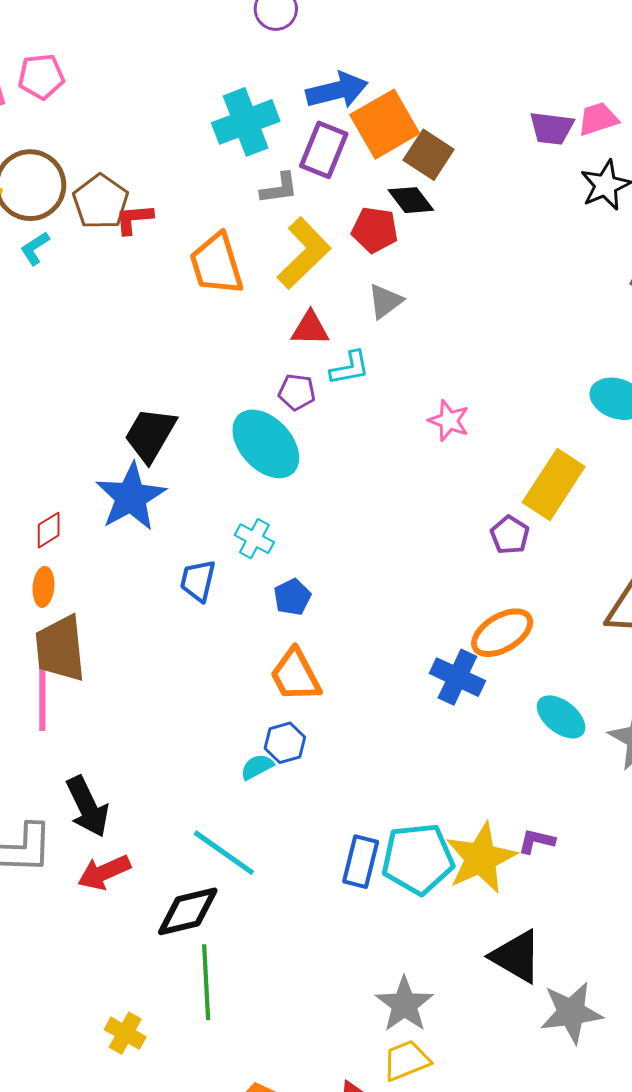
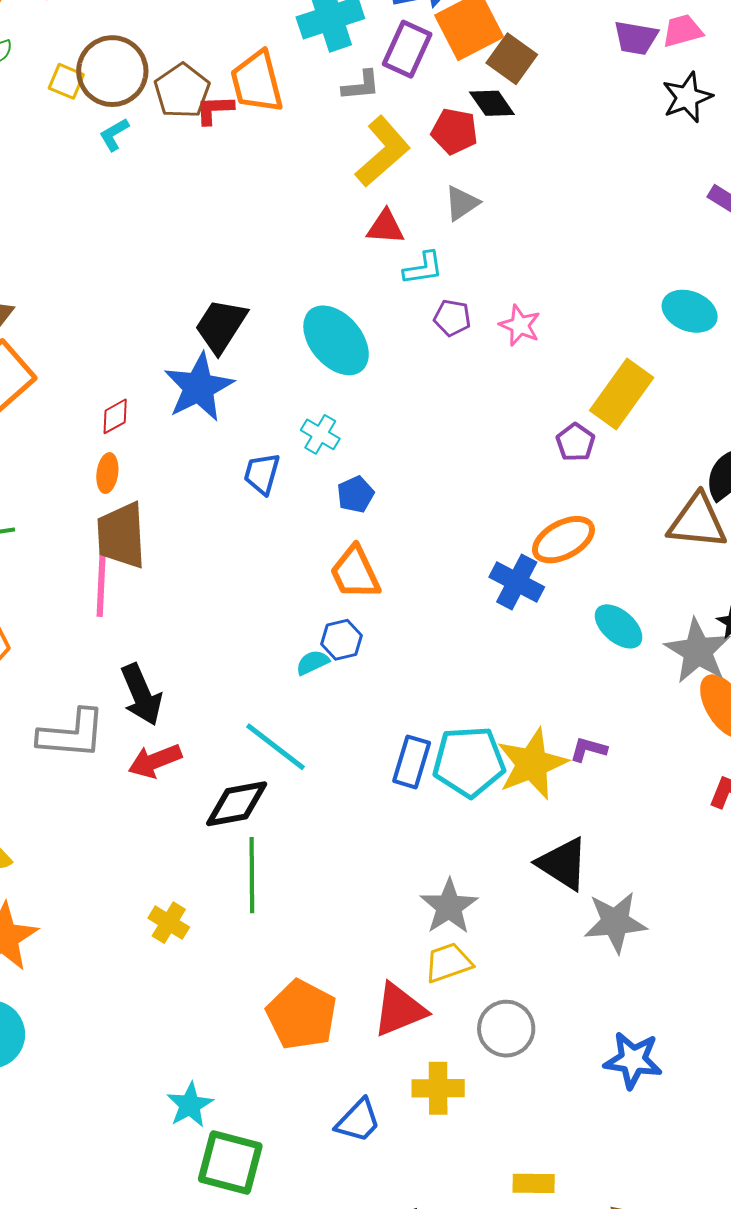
orange trapezoid: (216, 264) -> (257, 82), moved
purple pentagon: (297, 392) -> (452, 318), moved

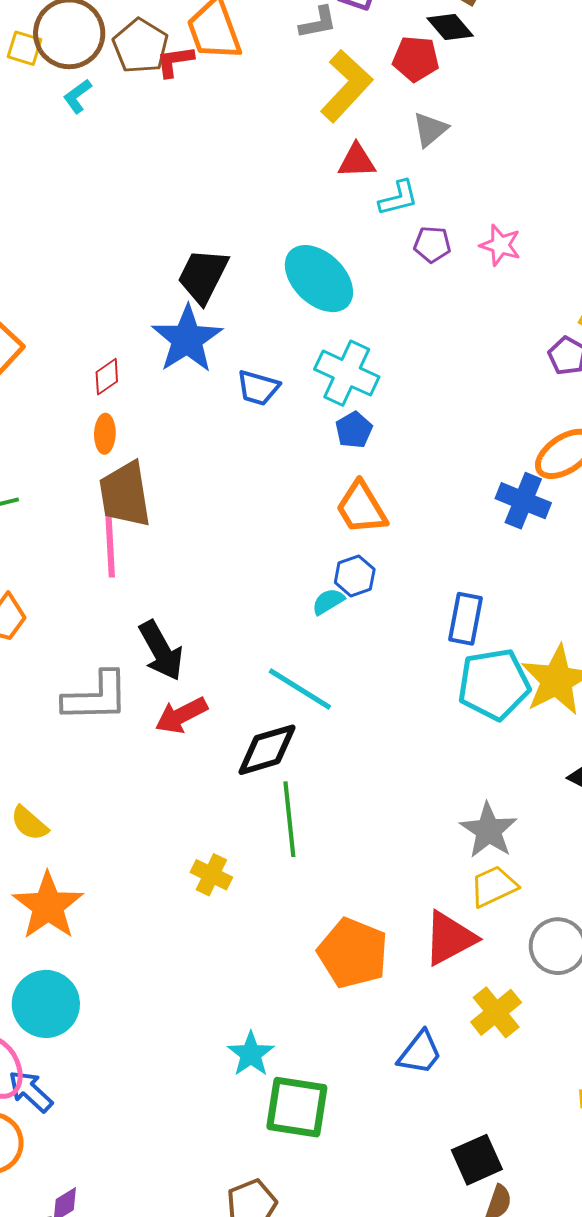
cyan cross: (320, 434) -> (347, 373), moved, size x1.6
blue trapezoid: (262, 474) -> (258, 388), moved, turned -84
blue rectangle: (412, 762) -> (466, 619), moved
yellow cross: (438, 1088) -> (496, 1012), turned -33

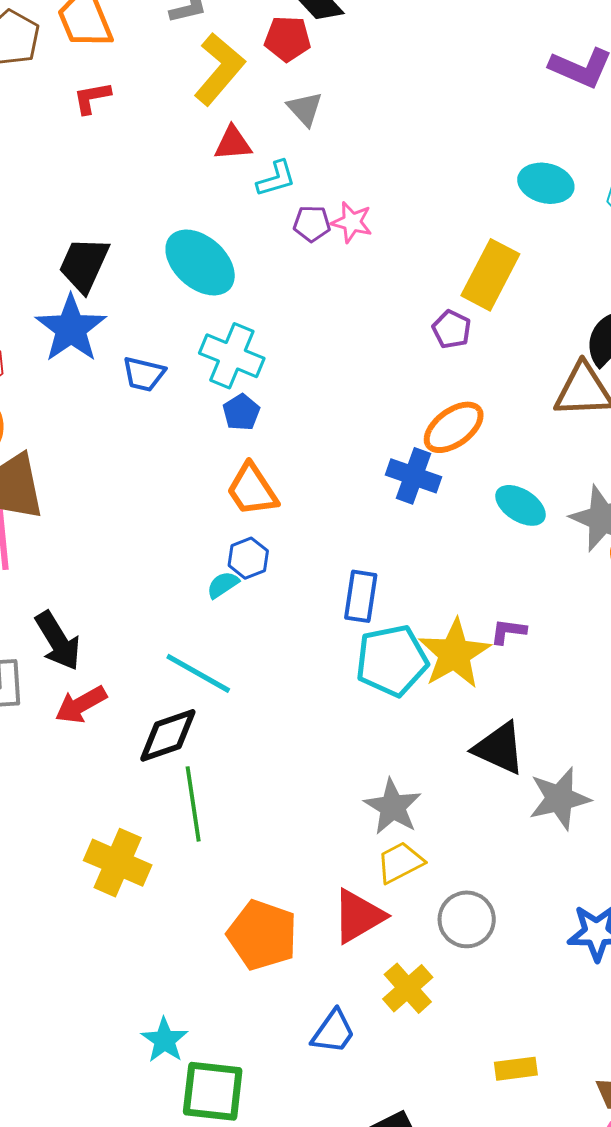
red L-shape: (175, 61) -> (92, 98), moved
gray triangle: (430, 129) -> (305, 109), turned -30
pink star: (500, 245) -> (352, 222), moved
yellow cross: (211, 875) -> (118, 863), size x1.6

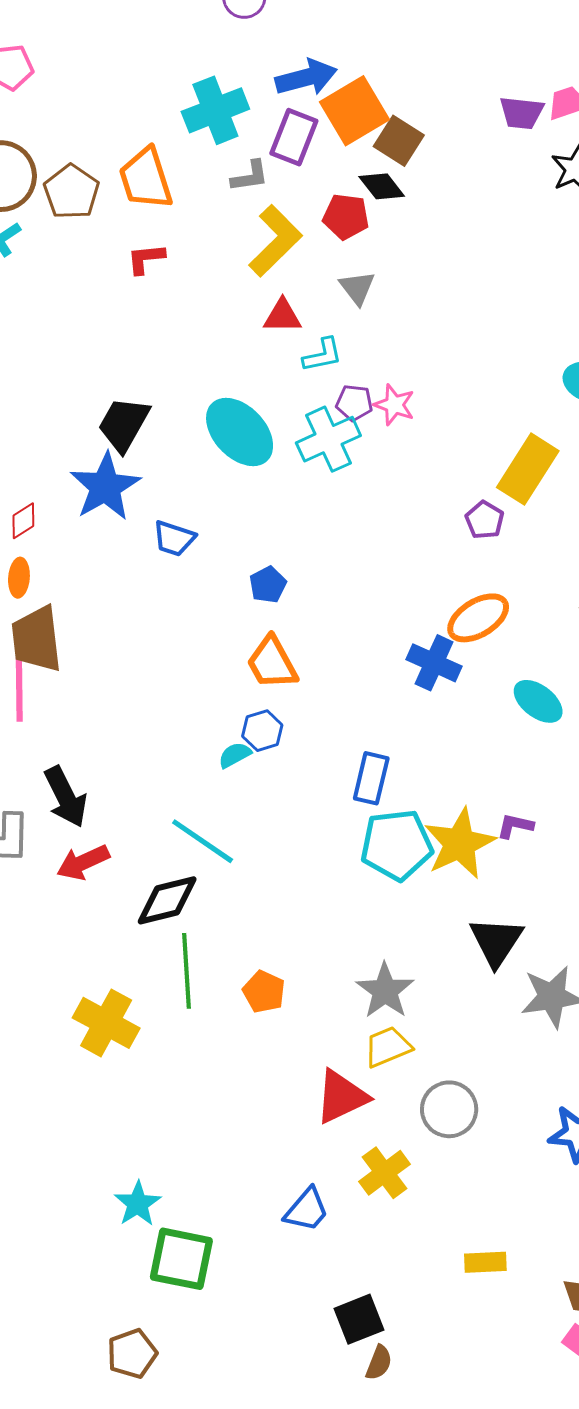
cyan cross: (232, 356) -> (328, 439), moved, turned 38
black triangle: (499, 748) -> (496, 941), turned 34
orange pentagon: (262, 935) -> (264, 992), moved, size x0.6

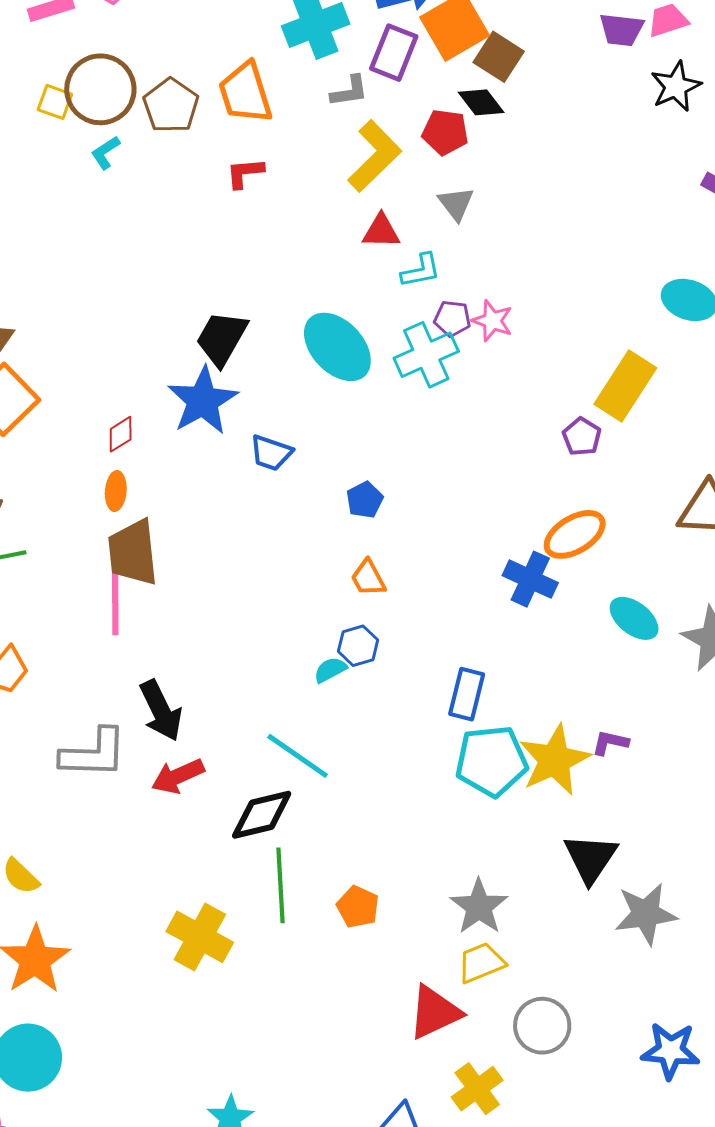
orange trapezoid: (272, 663) -> (368, 578), size x0.7

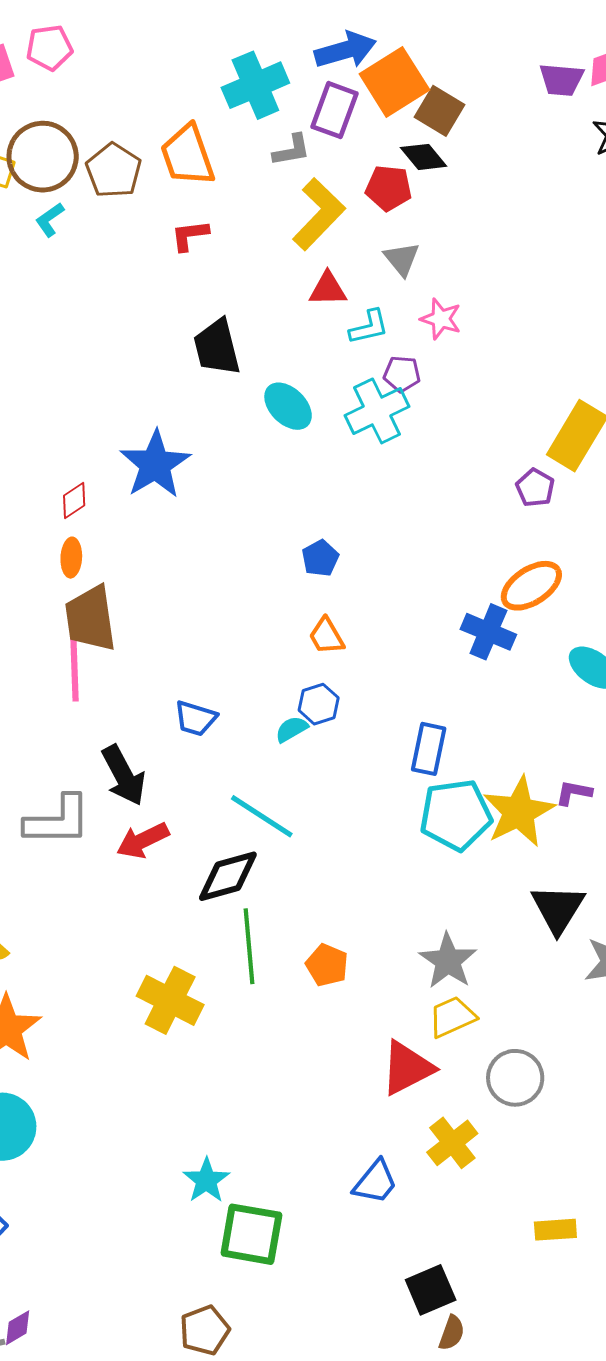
pink star: (492, 321) -> (441, 319), moved
black trapezoid: (222, 338) -> (217, 347), moved, turned -42
cyan ellipse: (337, 347) -> (288, 406), size x0.7
blue trapezoid: (271, 453) -> (196, 718), moved

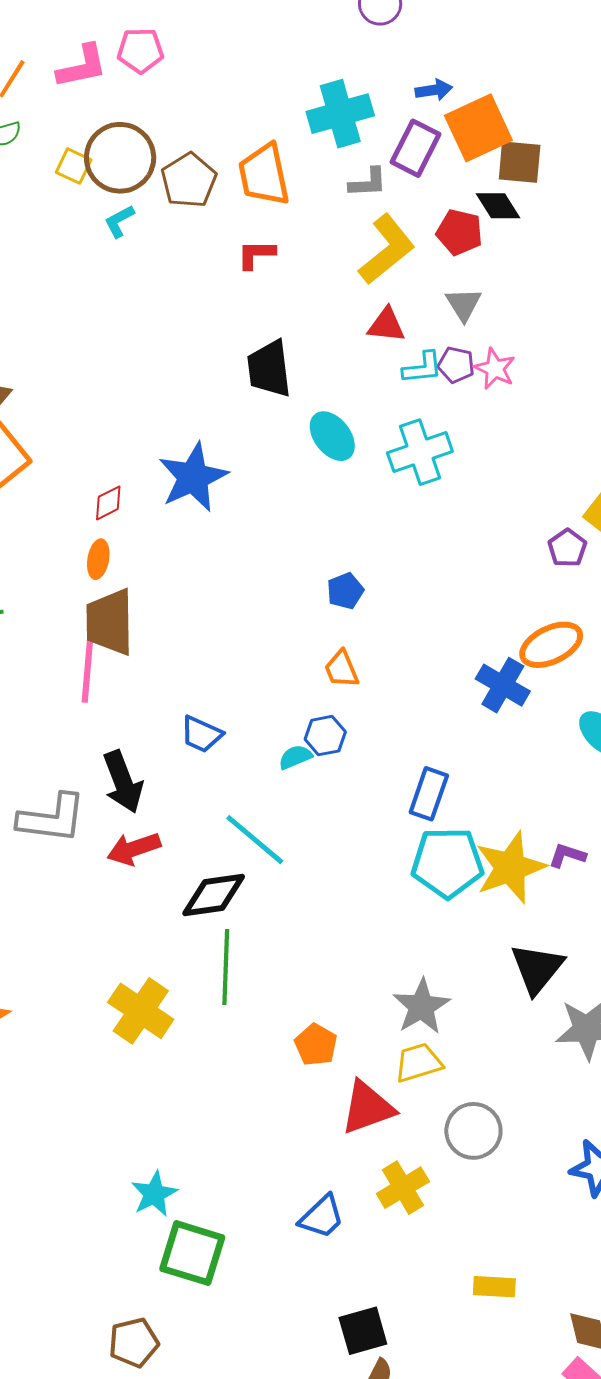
blue arrow: (345, 50) -> (434, 90), size x0.6
brown square: (439, 111) -> (520, 162), turned -33
purple pentagon: (402, 374) -> (456, 365), moved
orange pentagon: (327, 965) -> (316, 1045), moved

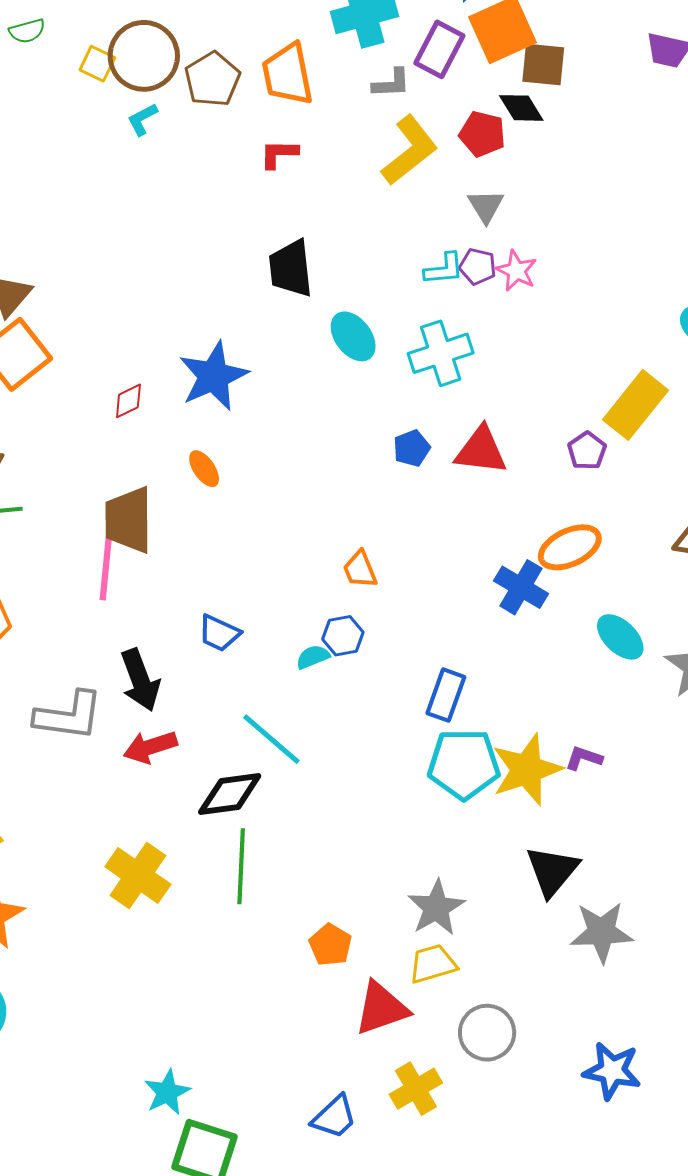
red triangle: (386, 325) -> (481, 451), moved, size x1.4
orange ellipse: (98, 559) -> (204, 469), moved, turned -45
blue pentagon: (345, 591) -> (412, 448), moved
yellow cross: (141, 1011) -> (138, 875), moved

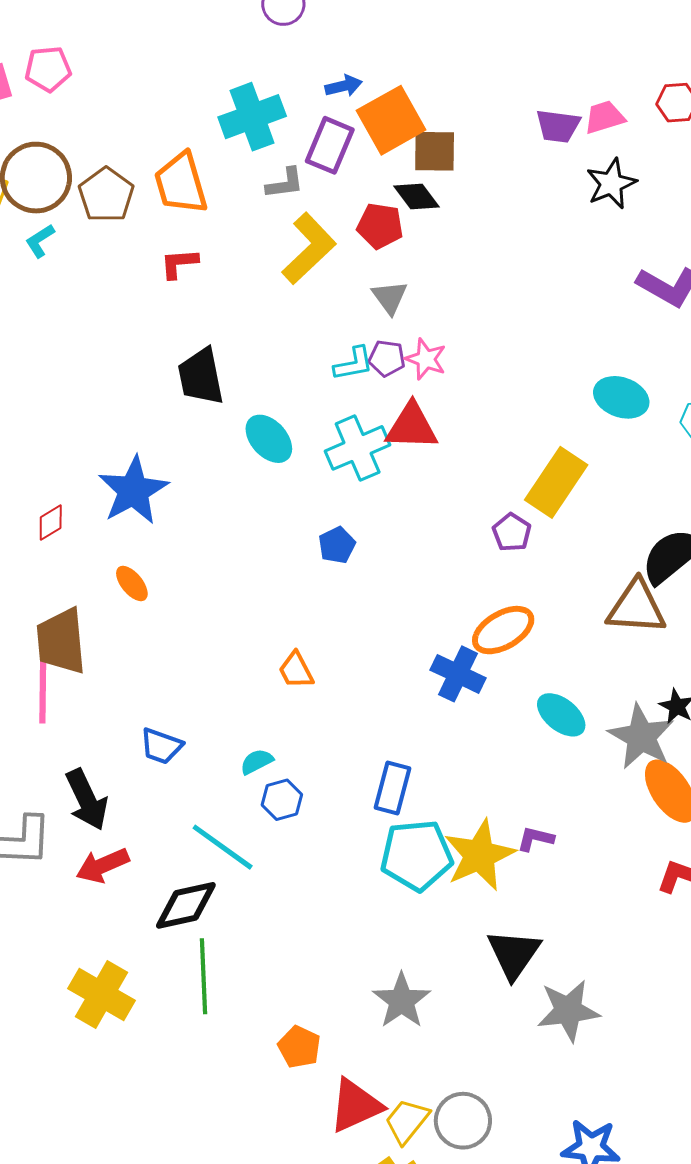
red triangle: (481, 451) -> (412, 427), moved
blue hexagon: (343, 636) -> (282, 800), moved
yellow trapezoid: (433, 964) -> (407, 1121), moved, turned -30

